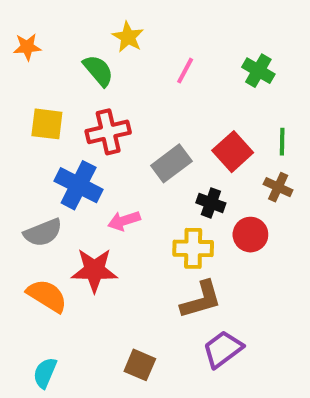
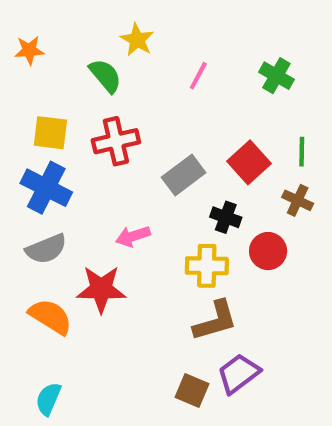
blue cross: (79, 185) -> (46, 188), moved
brown square: (140, 365) -> (192, 390), moved

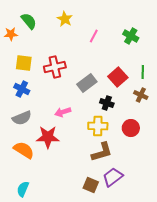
orange star: (29, 50) -> (11, 34), moved
green semicircle: (105, 76) -> (29, 21), moved
blue cross: (46, 188) -> (22, 89), size x0.7
red circle: (268, 251) -> (131, 128), moved

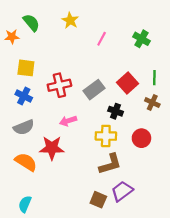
red cross: (55, 67) -> (59, 85), moved

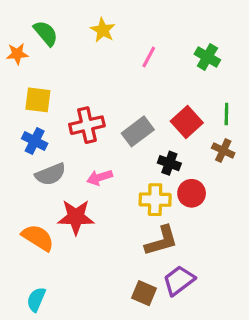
gray semicircle: (24, 127) -> (50, 174), moved
red circle: (141, 138) -> (192, 193), moved

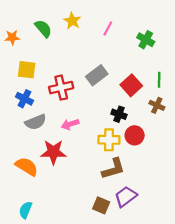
green semicircle: (46, 33) -> (43, 29), moved
pink line: (149, 57) -> (108, 29), moved
gray rectangle: (138, 131) -> (97, 75), moved

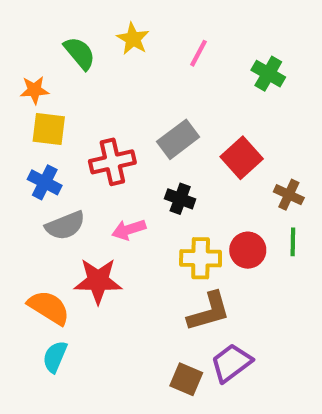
orange star: (12, 37) -> (34, 90), moved
green line: (159, 80) -> (293, 242), moved
black cross: (119, 114) -> (180, 199), moved
cyan semicircle: (26, 210) -> (55, 357), moved

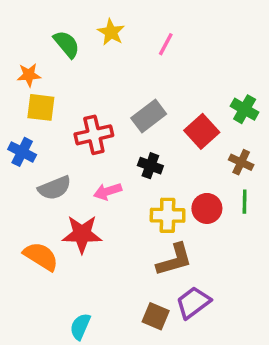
green cross: (268, 74) -> (245, 109), moved
blue cross: (45, 182) -> (22, 152), moved
cyan semicircle: (55, 357) -> (80, 327), moved

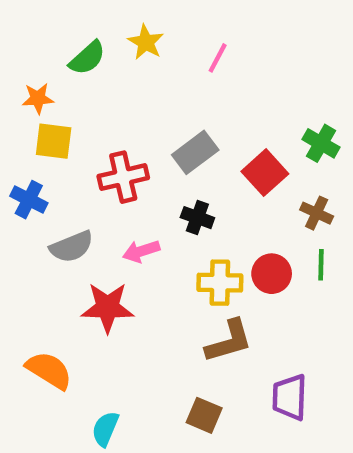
green semicircle: (67, 44) -> (87, 58), turned 88
orange semicircle: (41, 256) -> (49, 370), moved
purple trapezoid: (193, 303) -> (290, 397), moved, turned -51

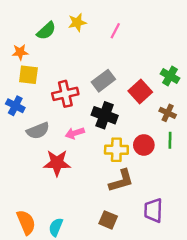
yellow star: (146, 42) -> (77, 22), turned 30
black cross: (197, 218) -> (105, 115), size x1.5
orange semicircle: (49, 370) -> (26, 222), moved, turned 35

